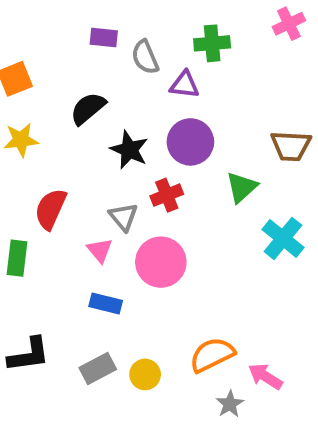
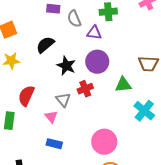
green triangle: (242, 187) -> (123, 85), turned 36
pink circle: (161, 262) -> (104, 142), moved

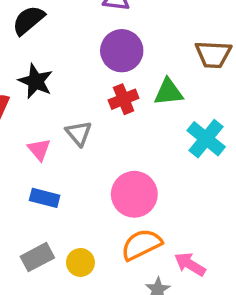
black star: (66, 66) -> (36, 81), moved
red cross: (85, 89) -> (124, 99), moved
gray triangle: (63, 100) -> (79, 133), moved

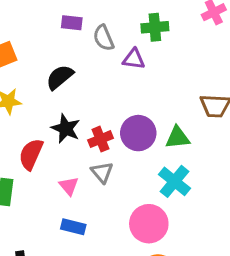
purple circle: (122, 51) -> (138, 133), moved
red cross: (124, 99) -> (100, 139), moved
cyan cross: (206, 139) -> (175, 181), moved

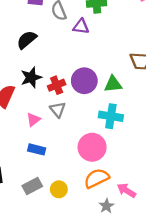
black star: (66, 129) -> (31, 77), turned 30
cyan cross: (175, 181) -> (111, 116), turned -30
pink triangle: (69, 186) -> (33, 120), turned 32

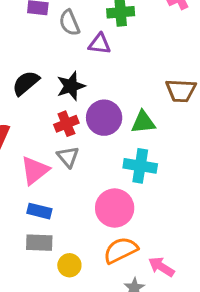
black semicircle: (27, 40) -> (26, 83), moved
black star: (31, 77) -> (71, 86), moved
pink triangle: (33, 120) -> (35, 170), size x1.5
gray rectangle: (32, 186) -> (39, 243), moved, turned 30

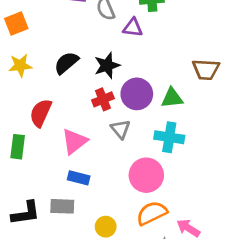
gray triangle: (68, 157) -> (121, 129), moved
gray rectangle: (39, 243) -> (62, 206), moved

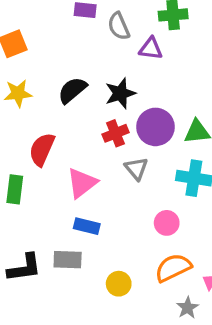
pink circle: (146, 175) -> (167, 223), size x0.6

